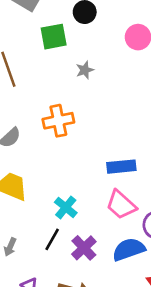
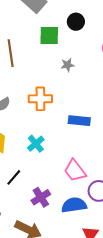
blue rectangle: (121, 167) -> (79, 121), moved
cyan cross: (66, 207) -> (36, 144), moved
black line: (52, 239) -> (14, 177), moved

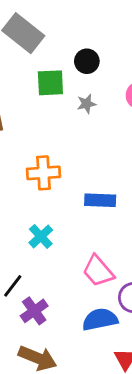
gray star: (68, 65) -> (86, 104), moved
purple cross: (41, 197) -> (34, 311), moved

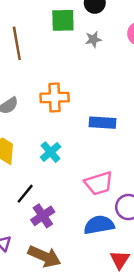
pink trapezoid: (98, 271) -> (99, 183), turned -68

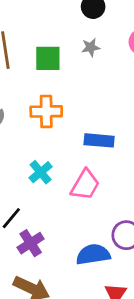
green square: (63, 20) -> (48, 58), moved
pink trapezoid: (99, 183) -> (85, 185), moved, turned -44

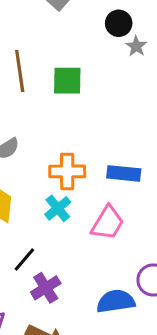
gray star: (91, 47) -> (136, 46), moved, turned -30
orange cross: (46, 111) -> (67, 171), moved

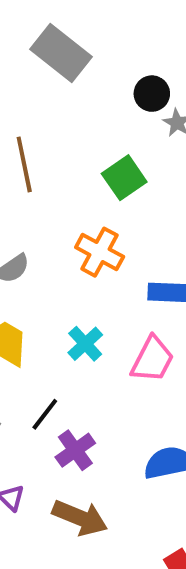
green square: (67, 81) -> (124, 178), moved, turned -32
orange cross: (67, 171) -> (100, 252), moved, turned 32

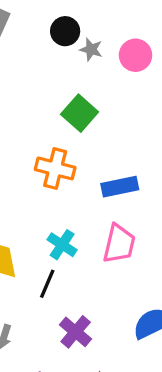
green square: (124, 178) -> (80, 113), moved
black line: (45, 414) -> (47, 284), moved

